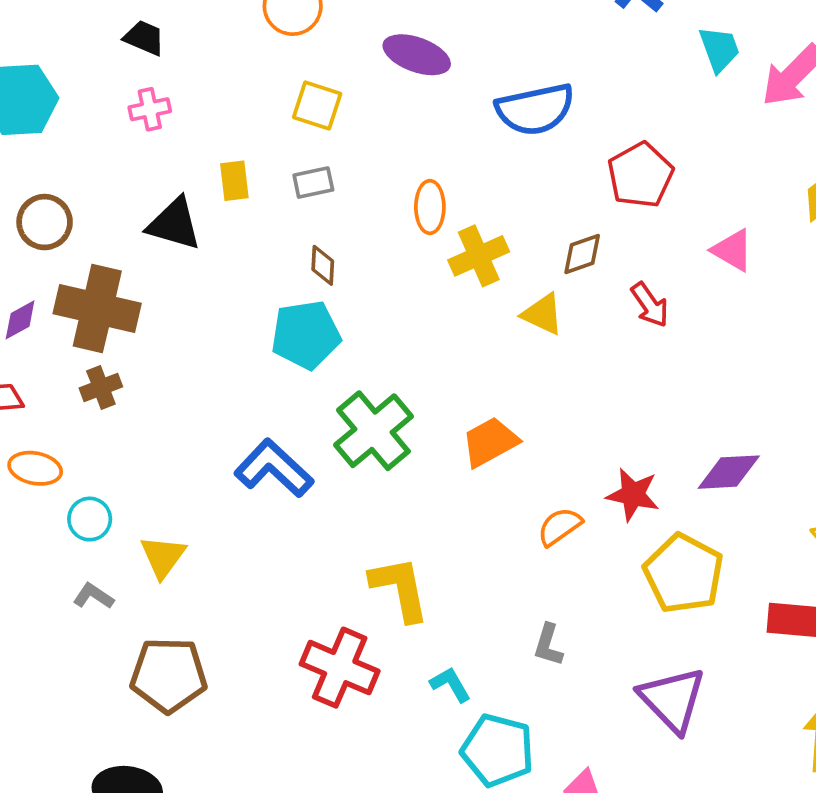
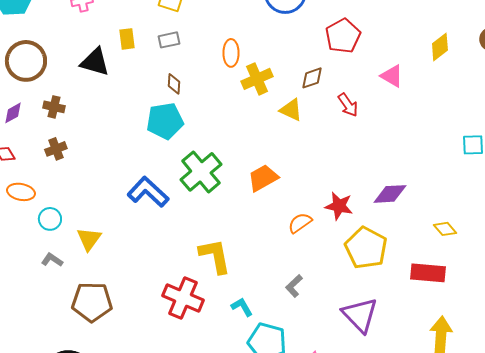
brown circle: (45, 222) -> (26, 61), size x1.4
brown cross: (97, 309) -> (54, 107), size x0.5
gray L-shape: (548, 645) -> (294, 286), turned 30

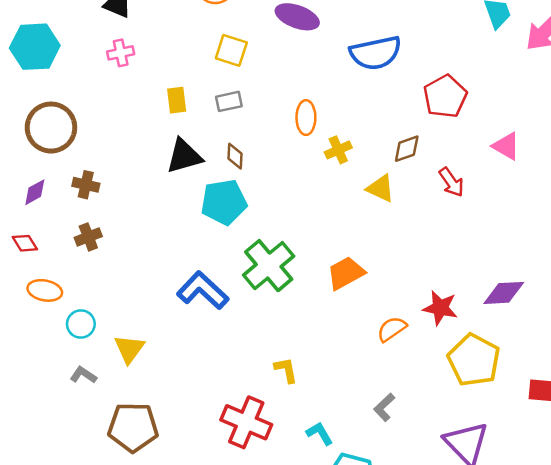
black triangle: (95, 62) -> (184, 156), moved, turned -32
yellow cross: (257, 79) -> (338, 150), size x0.7
yellow L-shape: (215, 256) -> (286, 370), size x0.6

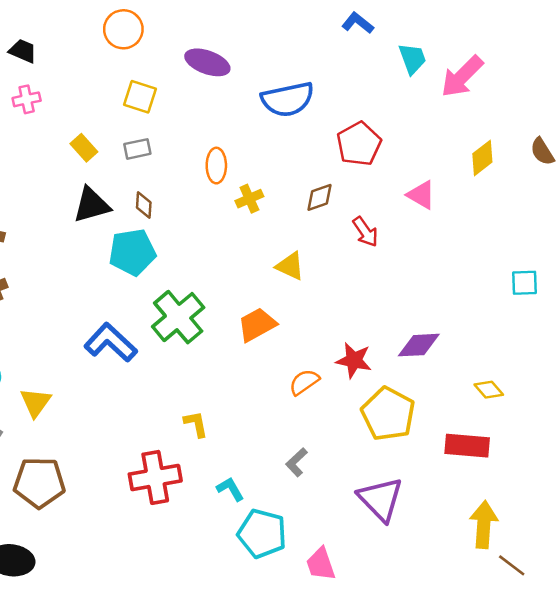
yellow rectangle: (177, 100) -> (84, 148), turned -35
yellow triangle: (381, 188) -> (290, 266), moved
red cross: (246, 422) -> (155, 477), turned -33

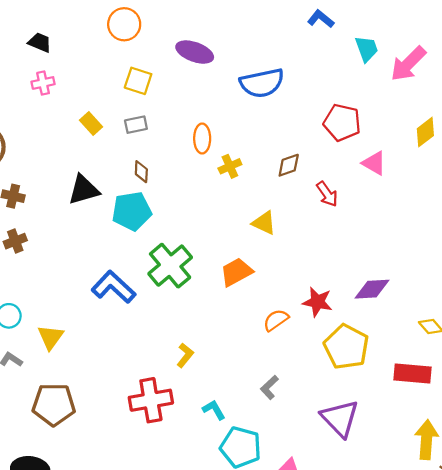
red pentagon: (359, 144) -> (342, 122), moved, turned -30
black triangle: (92, 205) -> (84, 190), moved
yellow L-shape: (196, 424) -> (185, 355), turned 50

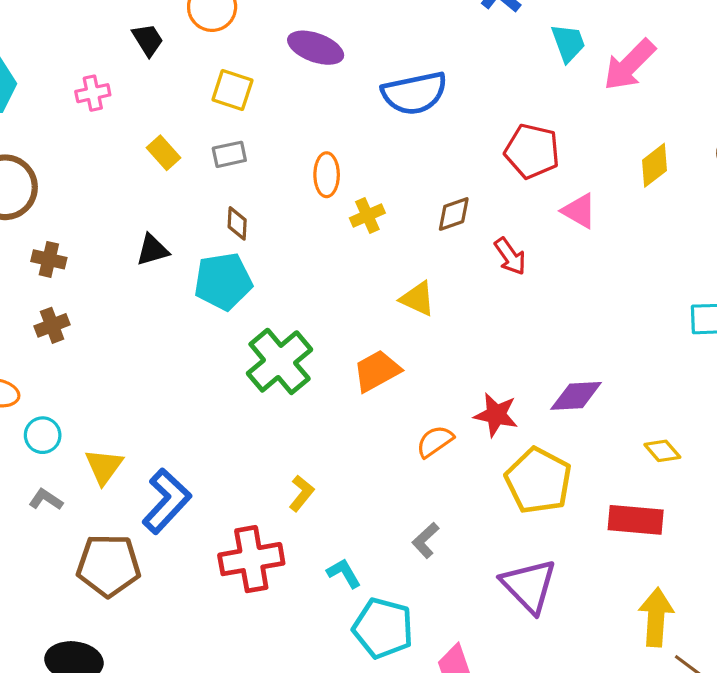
black trapezoid: (40, 42) -> (148, 40), moved, turned 35
black triangle: (84, 190) -> (152, 250), size x0.7
blue L-shape: (114, 287) -> (167, 501), moved, turned 90

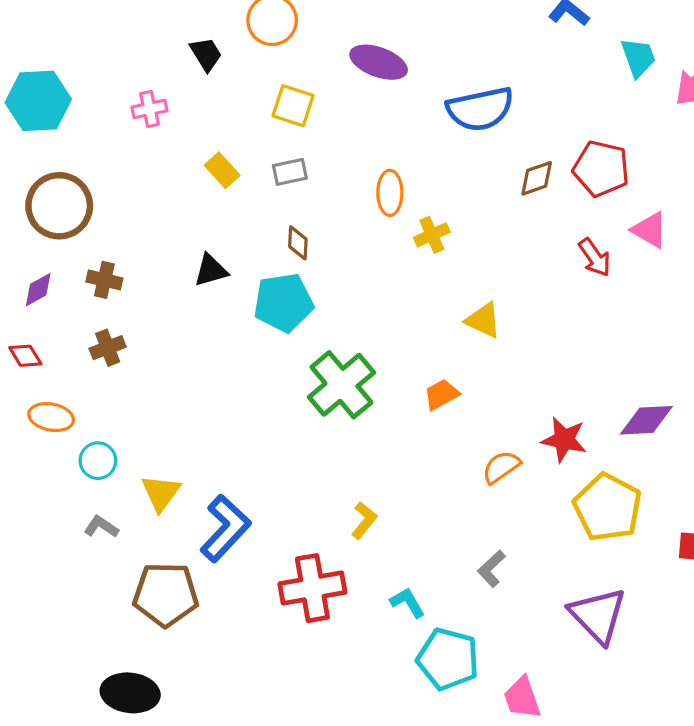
brown diamond: (454, 214) -> (537, 178), moved
red arrow: (510, 256) -> (595, 257), moved
orange trapezoid: (377, 371) -> (441, 394), size x0.7

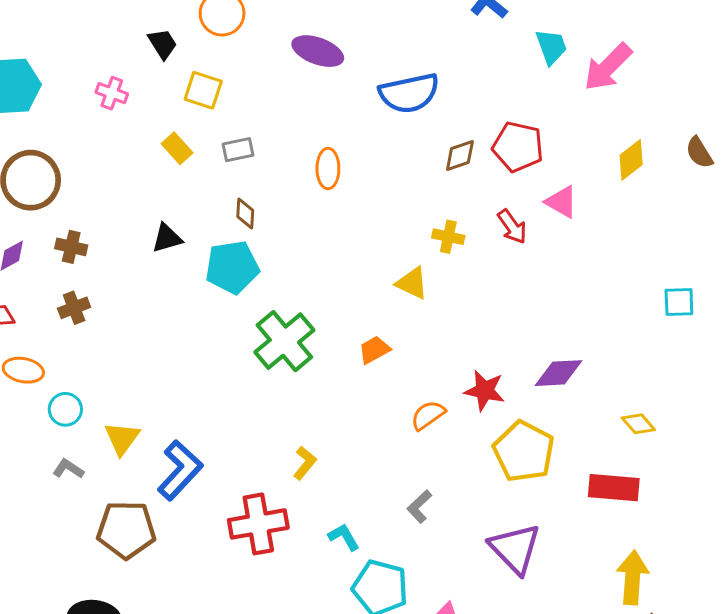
yellow square: (293, 106) -> (203, 90), moved
pink cross: (150, 109) -> (112, 93), turned 32
yellow cross: (432, 235) -> (448, 237), moved, turned 36

